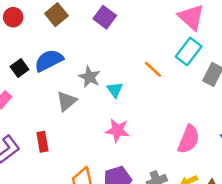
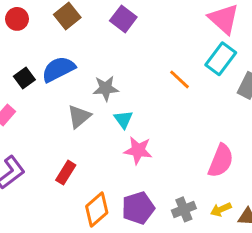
gray star: (89, 77) -> (106, 88), turned -30
cyan triangle: (115, 90) -> (123, 119), moved
red rectangle: (42, 142) -> (66, 173), moved, turned 42

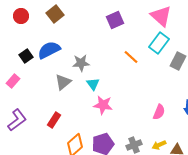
purple square: (123, 19) -> (115, 20), moved, turned 30
pink semicircle: (221, 161) -> (159, 112), size x0.7

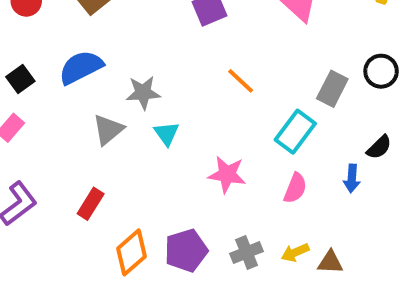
cyan rectangle: (159, 43) -> (295, 132), moved
black square: (26, 56) -> (20, 79), moved
pink star: (103, 105) -> (227, 175), moved

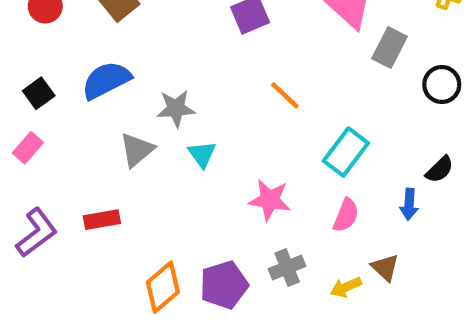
gray rectangle: (332, 89) -> (389, 47), moved
red rectangle: (91, 204) -> (102, 220), moved, turned 48
gray cross: (247, 252) -> (287, 268), moved
brown triangle: (330, 262) -> (385, 268), moved, turned 40

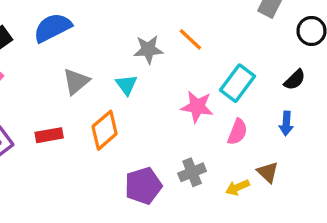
gray star: (176, 108) -> (148, 49), moved
black semicircle: (440, 169) -> (295, 80), moved
pink star: (270, 200) -> (197, 107), moved
orange diamond: (163, 287) -> (105, 130), moved

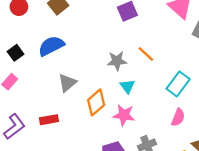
cyan triangle: (126, 85) -> (127, 86), moved
pink star: (197, 107) -> (124, 115), moved
orange diamond: (105, 130) -> (96, 102), moved

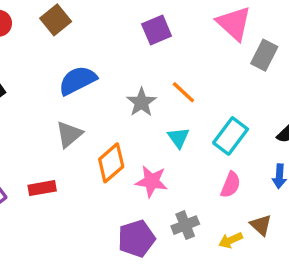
blue semicircle: (51, 46) -> (78, 80), moved
gray star: (117, 61) -> (141, 102), turned -30
cyan triangle: (127, 86) -> (178, 138), moved

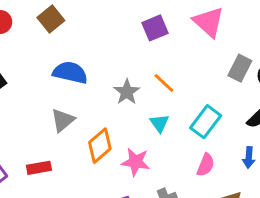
purple square: (157, 30) -> (155, 28), moved
gray rectangle: (264, 55) -> (240, 68), moved
blue semicircle: (78, 80) -> (70, 73), turned 40

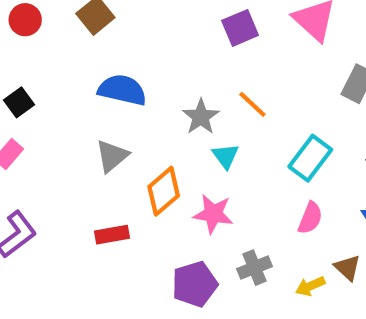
cyan triangle: (159, 123) -> (226, 156), moved
red rectangle: (39, 168) -> (112, 235), moved

